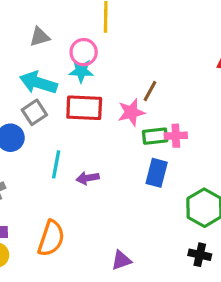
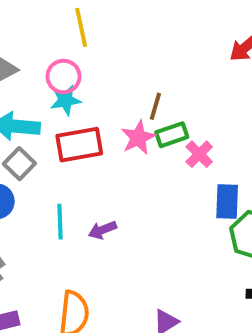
green rectangle: (155, 136) -> (172, 135), moved
pink cross: (176, 136) -> (199, 154), turned -30
blue rectangle: (157, 173) -> (227, 201), moved

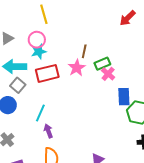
green rectangle: (172, 135) -> (102, 64), moved
cyan line: (60, 222) -> (40, 113), turned 30
purple arrow: (102, 230) -> (48, 131), moved, turned 96

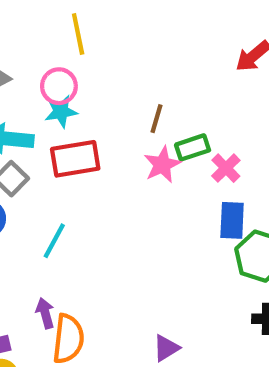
pink star: (77, 68) -> (162, 165), moved
pink cross: (108, 74) -> (226, 168), moved
purple arrow: (48, 131) -> (45, 313), moved

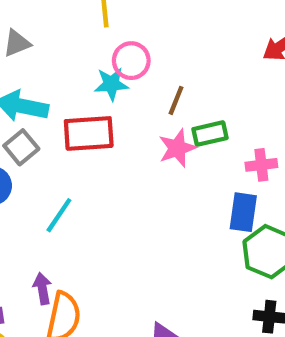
pink circle: (59, 86) -> (131, 61), moved
cyan star: (61, 111) -> (111, 84), moved
pink cross: (226, 168) -> (261, 165), moved, turned 32

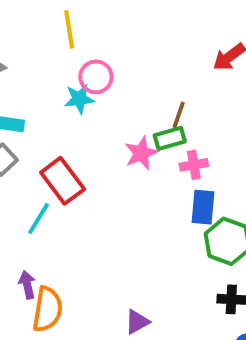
brown line: (176, 100) -> (179, 115), moved
red rectangle: (89, 133) -> (63, 181), moved, turned 60
pink cross: (261, 165) -> (194, 165), moved

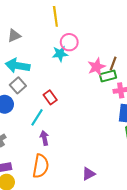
pink star: (141, 153) -> (97, 67), moved
red rectangle: (63, 181) -> (50, 97), size x0.6
purple arrow: (27, 285) -> (44, 138), moved

